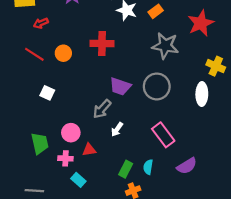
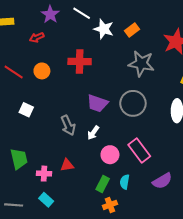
red arrow: (41, 23) -> (37, 37), moved
gray arrow: (102, 109) -> (68, 125), moved, turned -66
white arrow: (117, 129) -> (93, 133), moved
pink circle: (71, 133) -> (110, 155), moved
cyan rectangle: (78, 180) -> (46, 200), moved

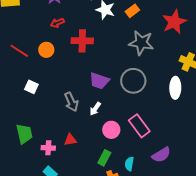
red arrow: (37, 37) -> (57, 23), moved
cyan semicircle: (125, 182) -> (129, 164), moved

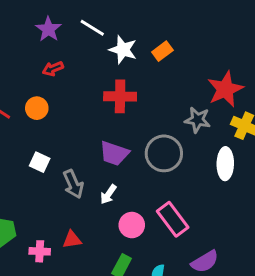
red star: (174, 22) -> (225, 89), moved
red cross: (82, 41) -> (120, 96), moved
gray star: (141, 43) -> (198, 120), moved, size x0.7
white square: (31, 87) -> (40, 162), moved

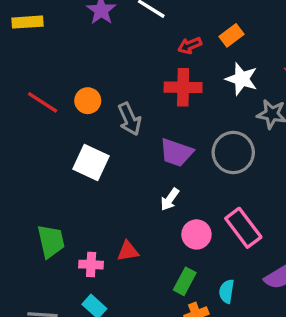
white star: (123, 50) -> (242, 79), moved
red arrow: (53, 69) -> (190, 45), moved
white square: (40, 162) -> (91, 163), size x1.5
gray arrow: (73, 184) -> (130, 119), moved

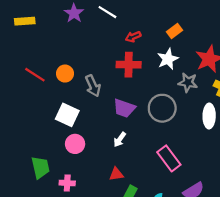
orange rectangle: (232, 35) -> (174, 31), moved
white star: (242, 79) -> (168, 59), turned 30
pink circle: (196, 234) -> (75, 144), moved
red triangle: (128, 251) -> (116, 174), moved

